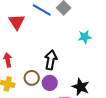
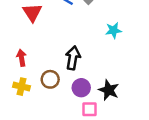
purple circle: (50, 83) -> (81, 88), moved

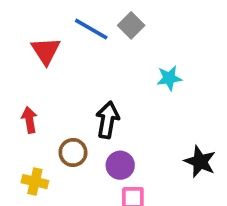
yellow cross: (22, 87) -> (35, 182), moved
black star: (109, 90) -> (200, 162), moved

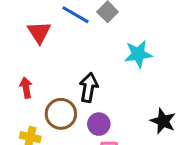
cyan star: (169, 78) -> (138, 54), size x1.4
brown circle: (73, 153) -> (61, 114), size x1.4

